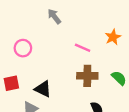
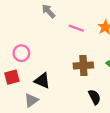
pink circle: (23, 48) -> (21, 53), moved
pink line: (83, 48) -> (76, 28), moved

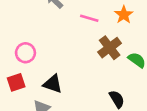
brown cross: (83, 65) -> (110, 48), moved, turned -30

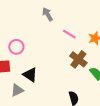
brown cross: (110, 48) -> (78, 59), turned -30

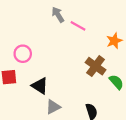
pink line: (69, 34) -> (78, 26), moved
gray triangle: (17, 90) -> (53, 107), moved

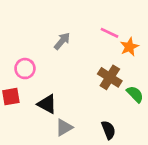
gray arrow: (58, 15) -> (62, 41), moved, turned 77
pink line: (78, 26) -> (110, 33), moved

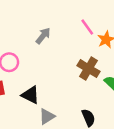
pink line: (110, 33) -> (87, 27), turned 30

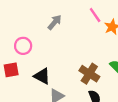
brown cross: (88, 69) -> (89, 74), moved

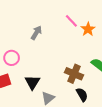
black triangle: (42, 76) -> (32, 82), turned 42

